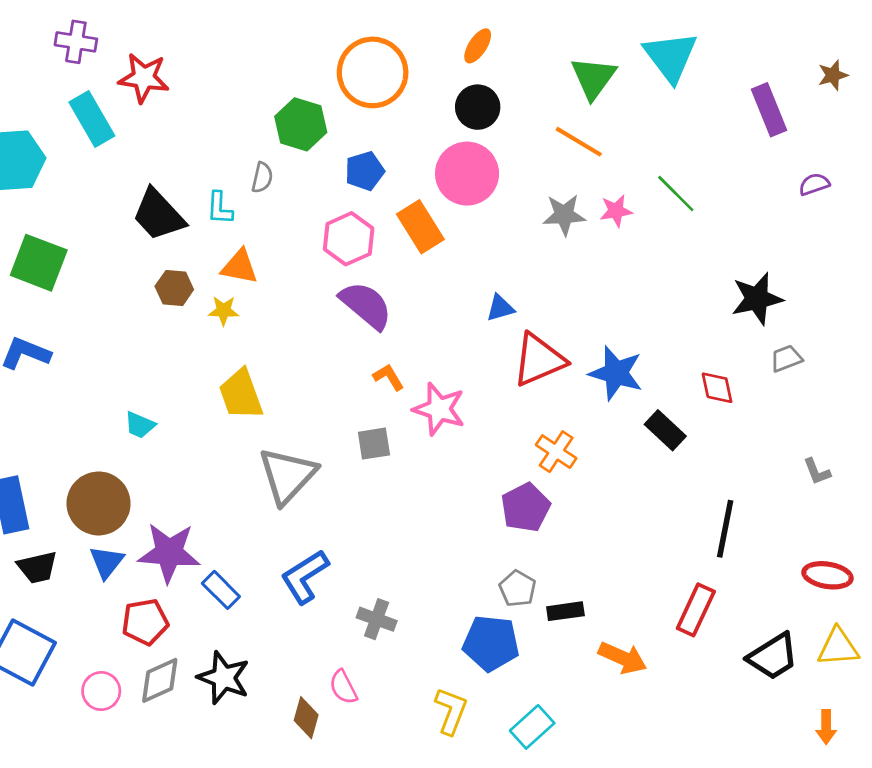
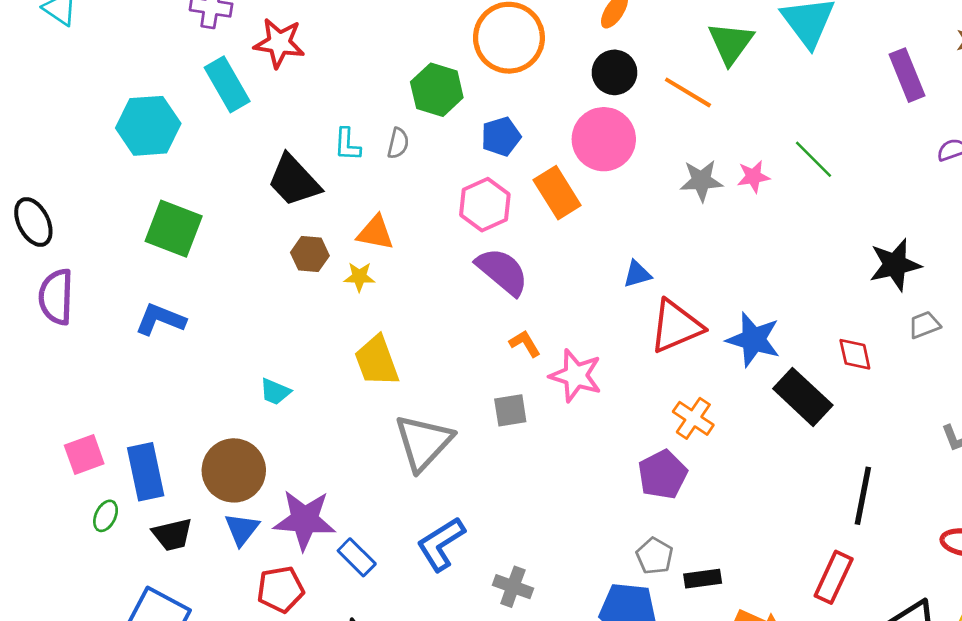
orange line: (579, 142) -> (688, 92), moved
cyan L-shape: (220, 208) -> (347, 145), moved
black rectangle: (665, 430) -> (803, 397), size x1.4

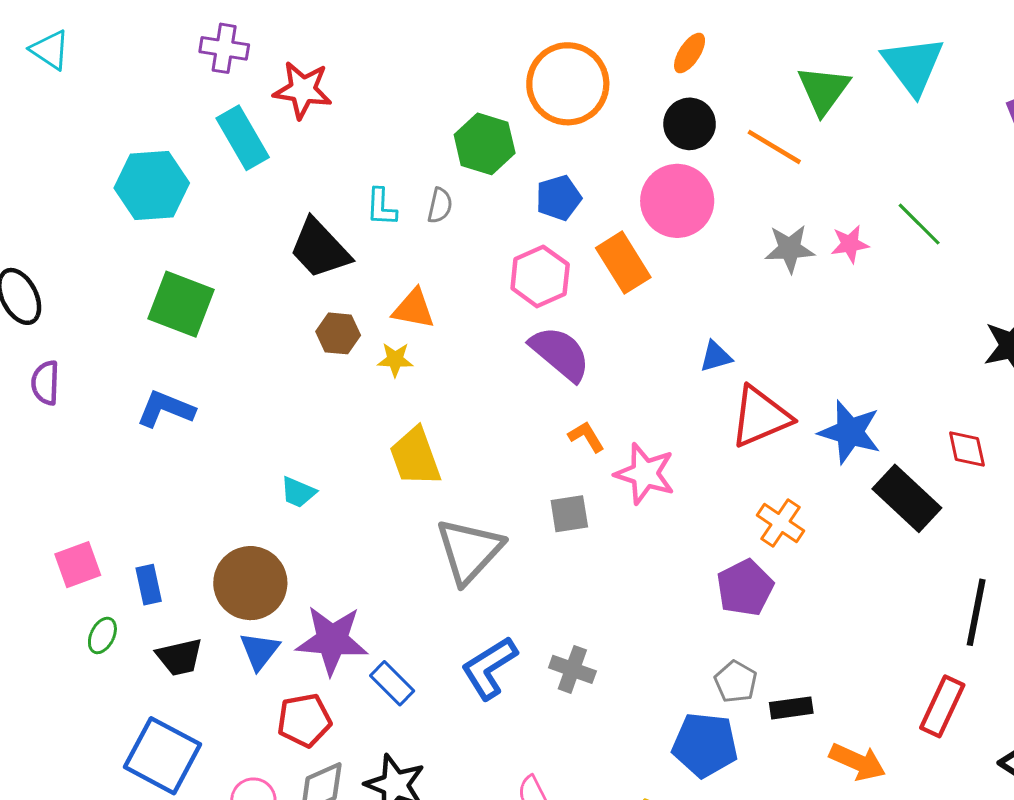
purple semicircle: (56, 297) -> (45, 383), size x0.7
blue rectangle: (146, 472) -> (149, 585), size x0.6
gray cross: (513, 587) -> (572, 669), moved

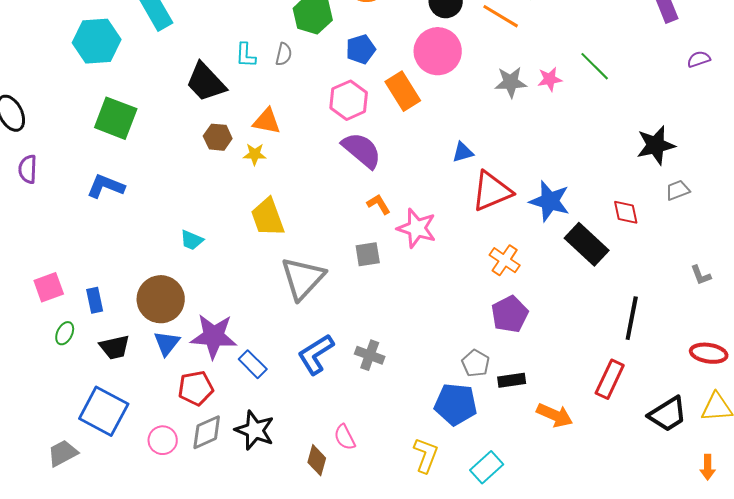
purple pentagon: (745, 588) -> (510, 314), moved

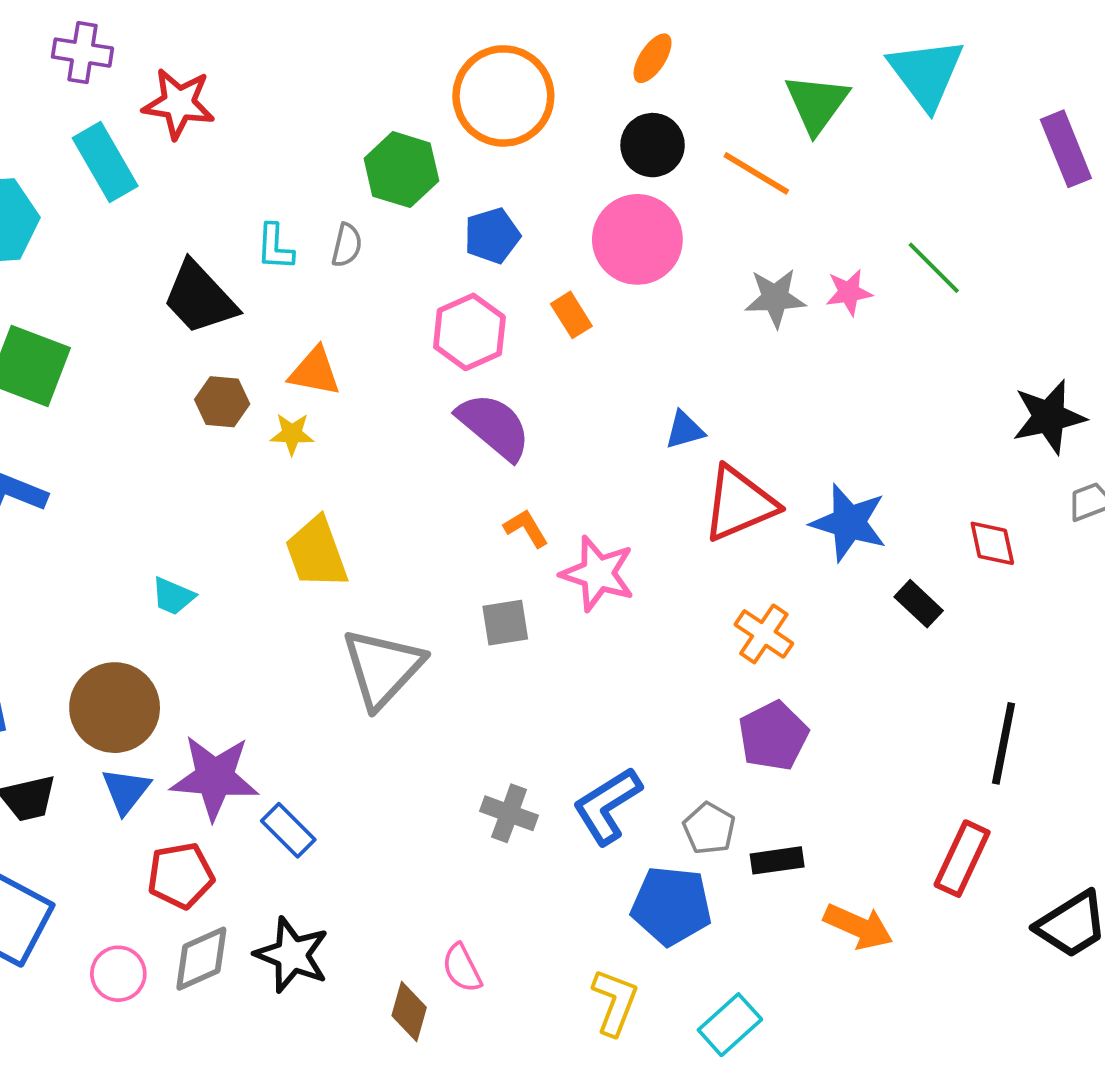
orange rectangle: (403, 91) -> (571, 315), size x0.6
black rectangle: (587, 244) -> (919, 604), size x0.6
blue L-shape: (316, 354) -> (607, 806), moved

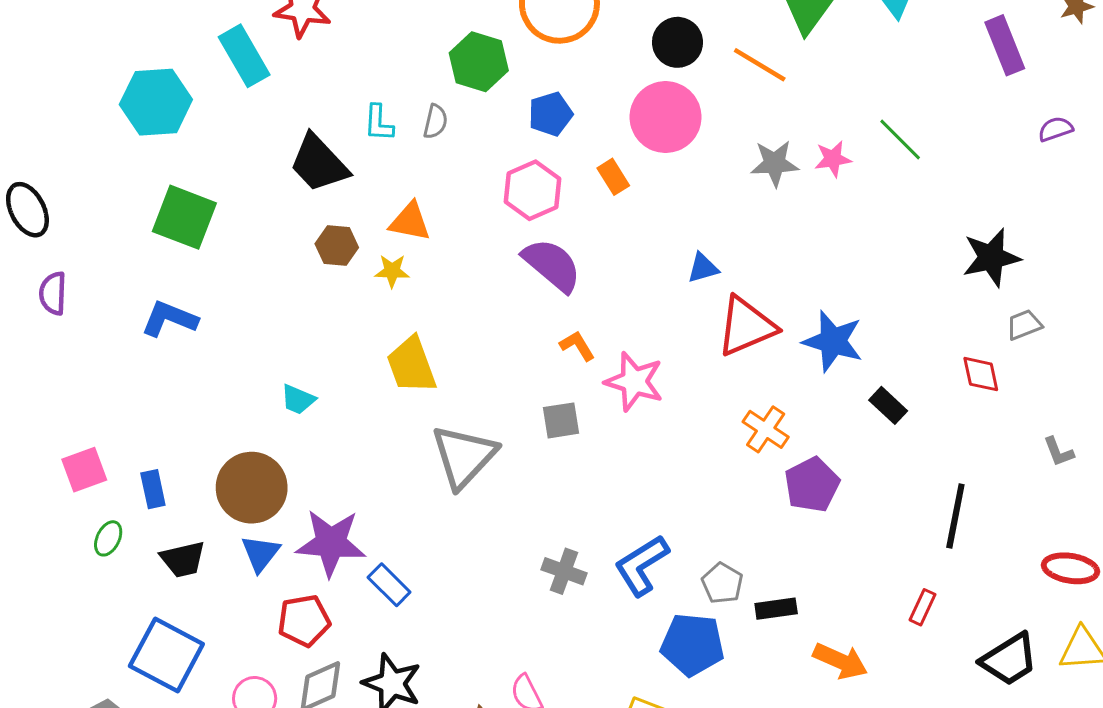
red diamond: (992, 543) -> (981, 374), moved
purple pentagon: (773, 736) -> (812, 485), moved
red rectangle: (962, 859) -> (923, 607), size x0.6

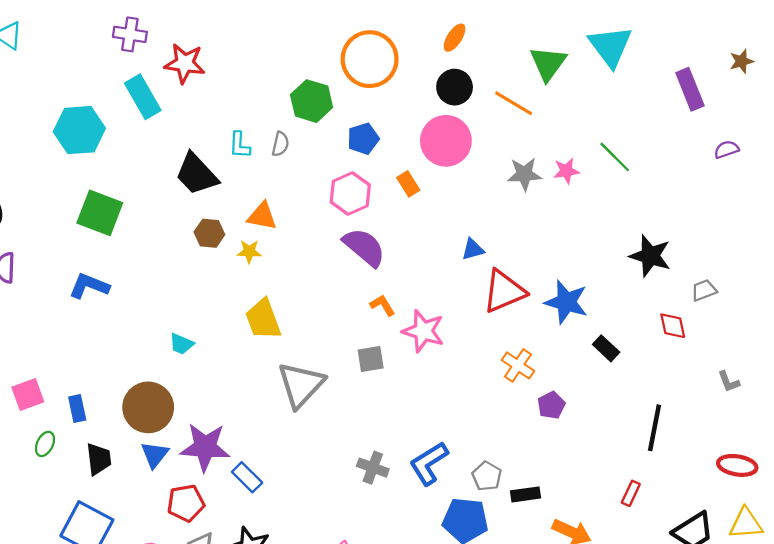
black star: (991, 258) -> (650, 256), moved, turned 30
purple pentagon: (812, 485) -> (551, 405), size x0.7
black trapezoid: (183, 559) -> (99, 459), turned -84

